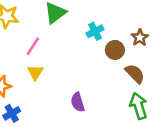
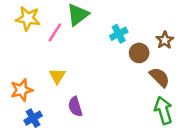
pink line: (33, 46) -> (55, 33), moved
purple semicircle: (78, 102) -> (75, 107), moved

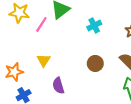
brown circle: (139, 53) -> (95, 63), moved

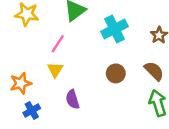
pink line: (41, 24) -> (58, 44), moved
cyan cross: (94, 25) -> (115, 29), size x1.5

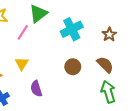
pink line: (58, 44) -> (23, 32), moved

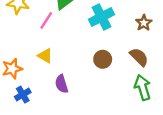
yellow triangle: (22, 64) -> (45, 56), turned -32

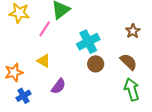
cyan cross: (101, 17) -> (88, 42), moved
purple semicircle: (62, 84) -> (59, 86), turned -126

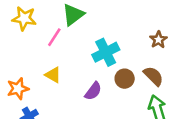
brown circle: (96, 64) -> (125, 79), moved
purple semicircle: (59, 86) -> (93, 91), moved

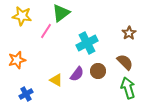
yellow triangle: (53, 75) -> (56, 80), moved
brown circle: (125, 79) -> (98, 71), moved
orange star: (18, 89) -> (17, 60), moved

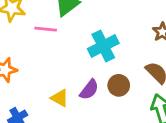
pink line: (46, 31) -> (46, 29), turned 63

